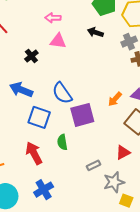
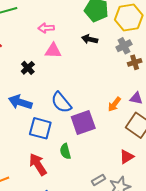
gray rectangle: (93, 165) -> (99, 180), moved

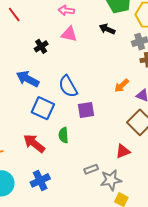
orange arrow: (114, 104) -> (122, 86), moved
purple square: (83, 123) -> (86, 110), size x0.7
red arrow: (38, 164) -> (34, 143), turned -30

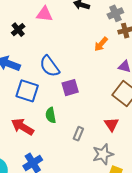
orange arrow: (122, 86) -> (101, 44), moved
red triangle: (123, 151) -> (112, 124), turned -35
gray rectangle: (91, 169) -> (78, 134), moved, turned -40

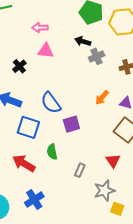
gray cross: (115, 13) -> (97, 56), moved
orange arrow: (101, 44) -> (102, 98), moved

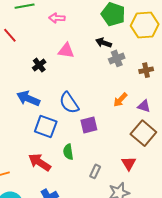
pink arrow: (40, 28) -> (57, 18), moved

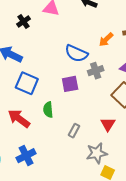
gray cross: (117, 58) -> (96, 71), moved
orange arrow: (120, 100) -> (106, 40), moved
blue semicircle: (69, 103) -> (76, 53), moved, turned -35

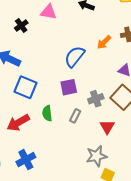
blue semicircle: (76, 53) -> (75, 57), turned 105
gray cross: (96, 71) -> (96, 99), moved
red arrow: (19, 119) -> (18, 123), turned -65
gray rectangle: (74, 131) -> (75, 116), moved

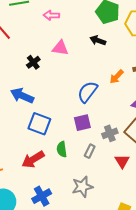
gray star: (96, 156) -> (82, 187), moved

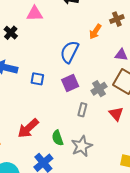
blue square: (39, 124) -> (37, 79), moved, size x0.6
green semicircle: (62, 149) -> (58, 138), moved

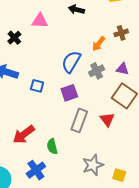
gray cross: (99, 89) -> (97, 71), moved
gray rectangle: (82, 110) -> (79, 120), size x1.6
red triangle: (116, 114) -> (107, 119), moved
gray star: (82, 146) -> (93, 165), moved

